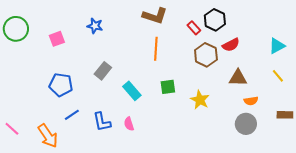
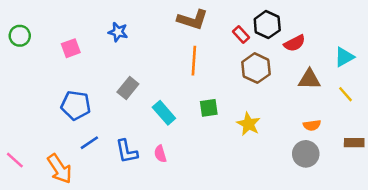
green circle: (16, 29) -> (20, 36), size x0.7
red semicircle: (231, 45) -> (295, 43), moved
brown triangle: (238, 78) -> (309, 79), moved

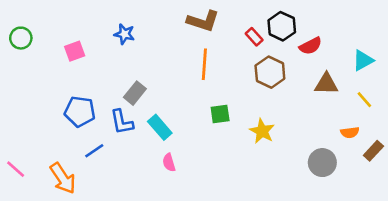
cyan rectangle: (164, 113) -> (160, 127), moved
orange semicircle: (312, 125) -> (350, 132), moved
brown rectangle: (354, 143) -> (373, 151), turned -48
blue L-shape: (127, 151) -> (122, 122), moved

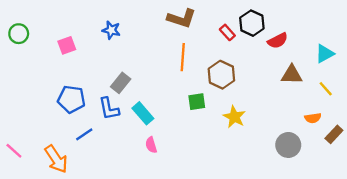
brown hexagon: (270, 72) -> (221, 75), moved

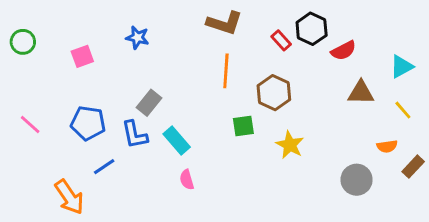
pink line: (14, 151) -> (30, 125), moved

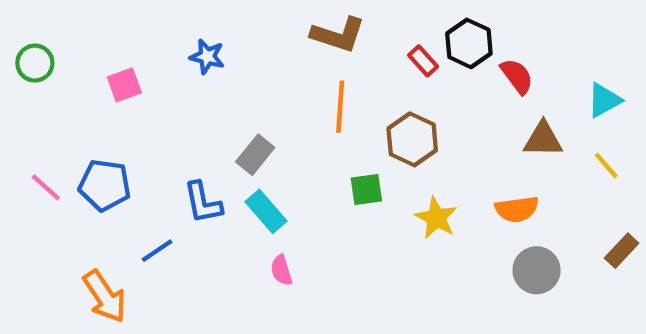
red semicircle: (343, 51) -> (517, 76), turned -100
gray rectangle: (149, 103) -> (255, 155), moved
blue pentagon: (88, 123) -> (105, 185), moved
orange semicircle: (387, 146) -> (517, 209), moved, size x1.4

